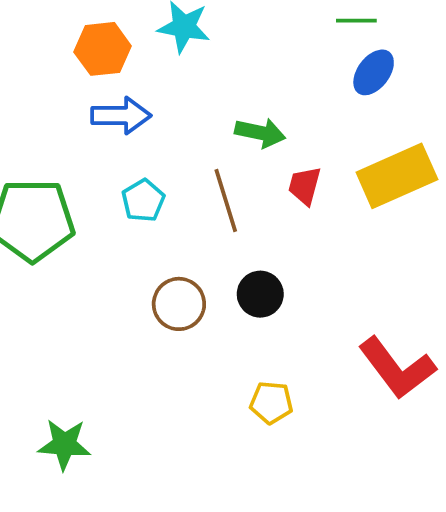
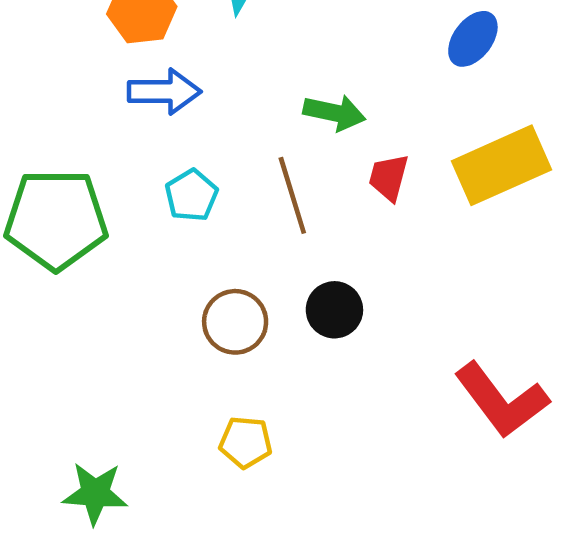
yellow pentagon: (271, 403) -> (246, 442), moved

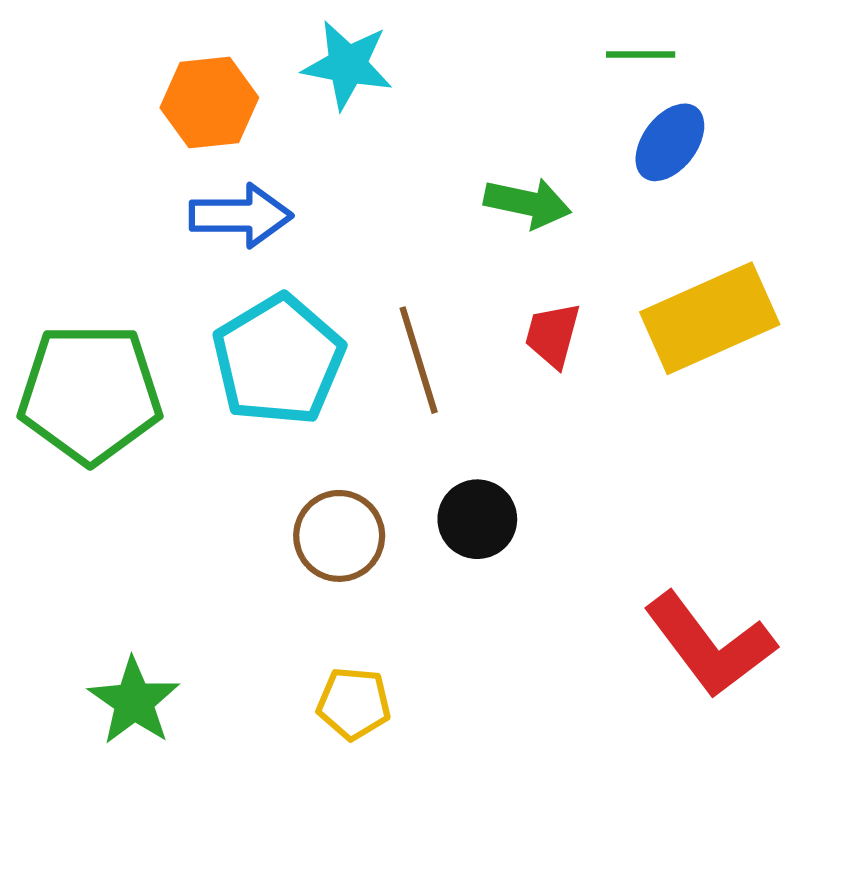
green arrow: (334, 113) -> (528, 203), moved
cyan pentagon: (191, 195) -> (278, 360), size x1.8
green star: (95, 493) -> (134, 701), moved, turned 30

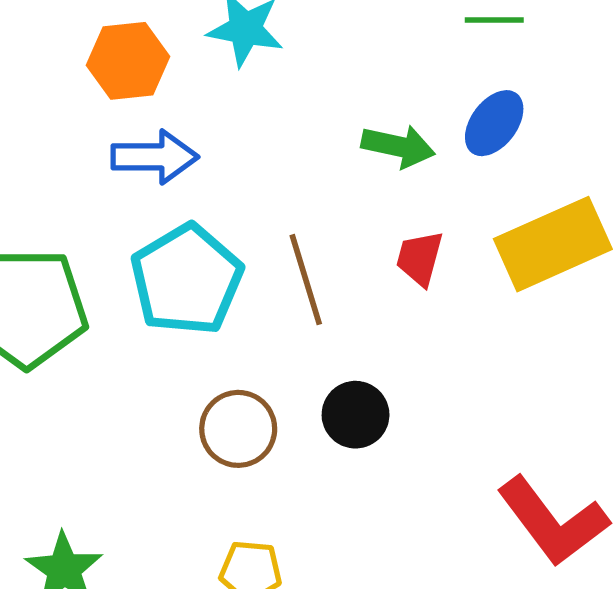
blue ellipse: (670, 142) -> (494, 123), moved

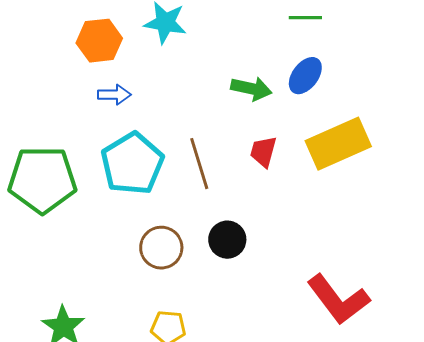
blue arrow: (155, 157) -> (114, 95), size x0.7

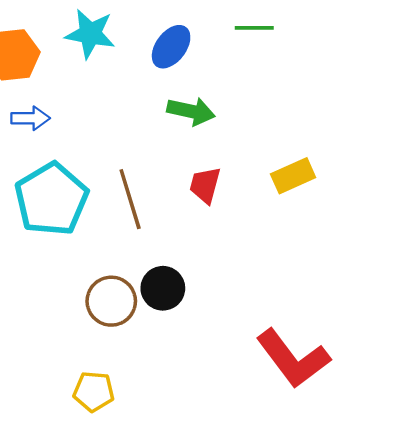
blue ellipse: (305, 76) -> (171, 47), moved
yellow rectangle: (338, 144) -> (293, 176), size x0.6
brown circle: (161, 248) -> (111, 301), moved

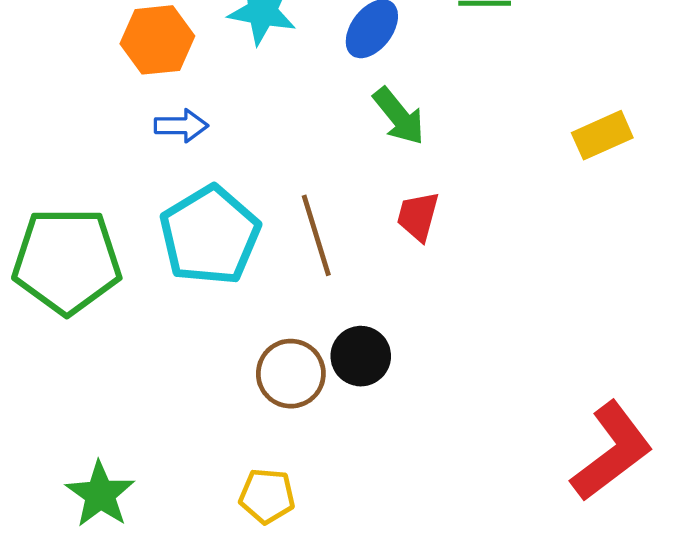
green arrow: (191, 111) -> (399, 116), turned 39
yellow rectangle: (293, 176) -> (602, 135), moved
red L-shape: (293, 359) -> (612, 451), moved, turned -90

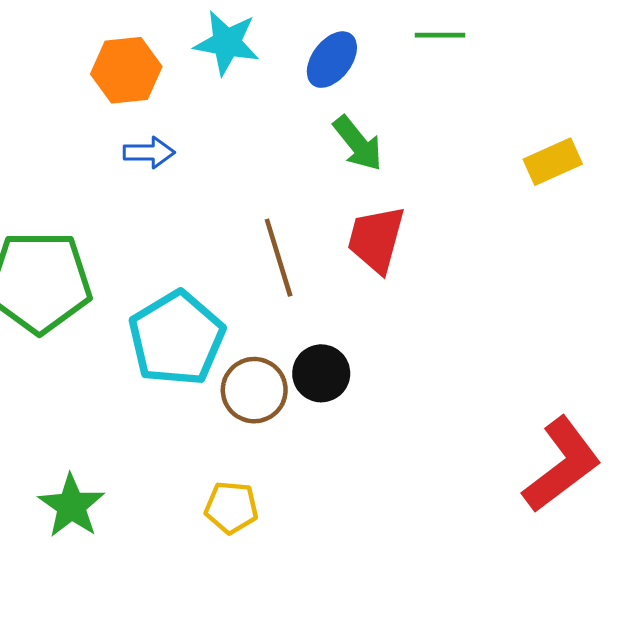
red trapezoid: (418, 216) -> (376, 239), size x1.4
cyan pentagon: (210, 235) -> (177, 338), moved

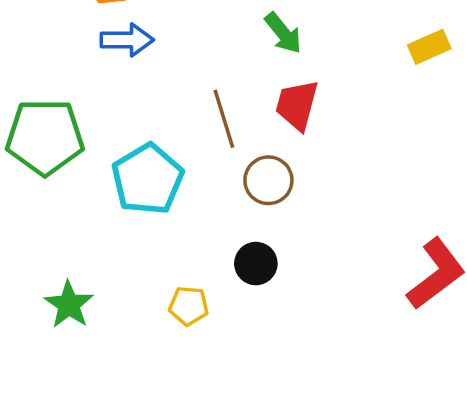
blue arrow: (149, 152) -> (127, 40), size x1.4
black circle: (321, 373) -> (256, 264), moved
brown circle: (254, 390) -> (268, 180), moved

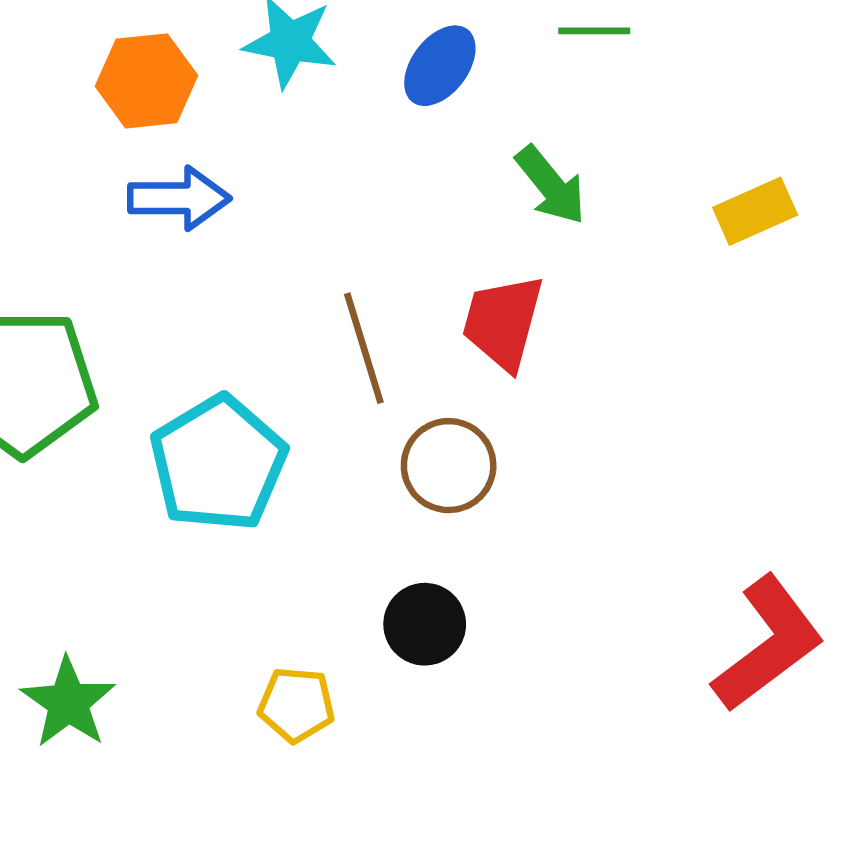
green arrow: (283, 33) -> (551, 185), moved

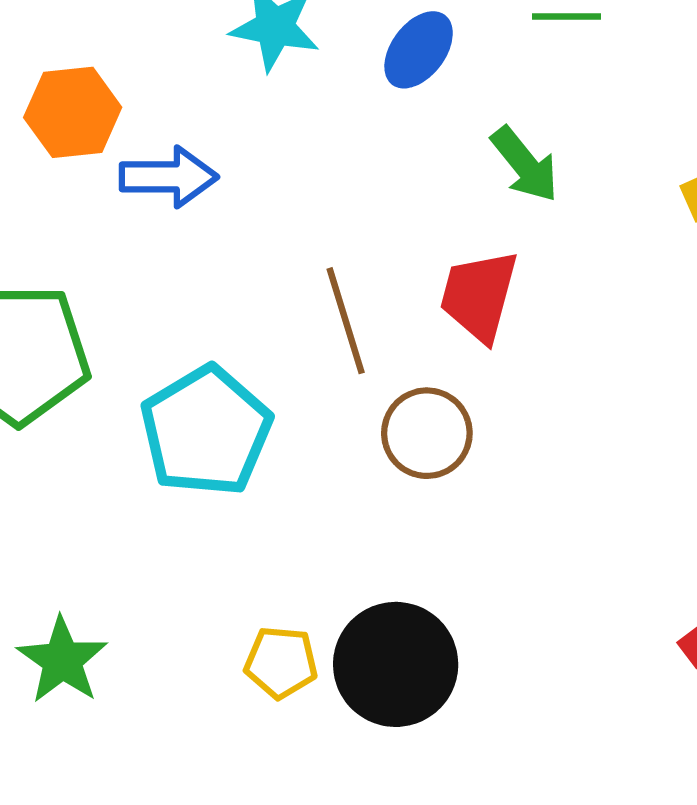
orange hexagon: (147, 81) -> (73, 112), moved
black circle: (425, 624) -> (396, 664), moved, size x1.6

